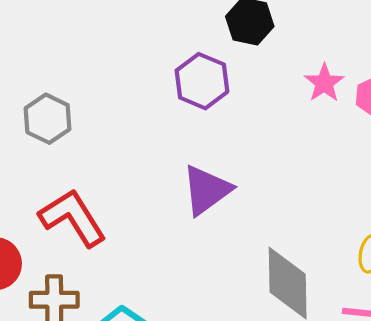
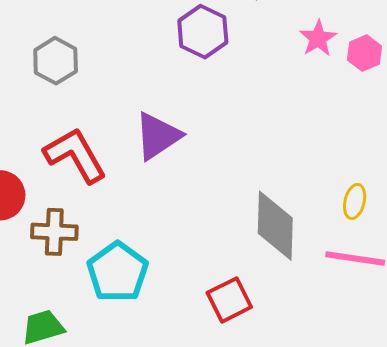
purple triangle: (207, 190) -> (158, 136), moved

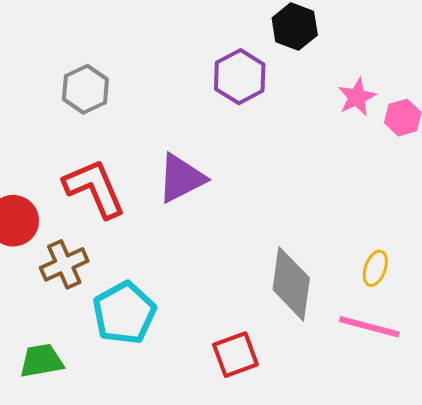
brown cross: (54, 232) -> (64, 264), turned -33

